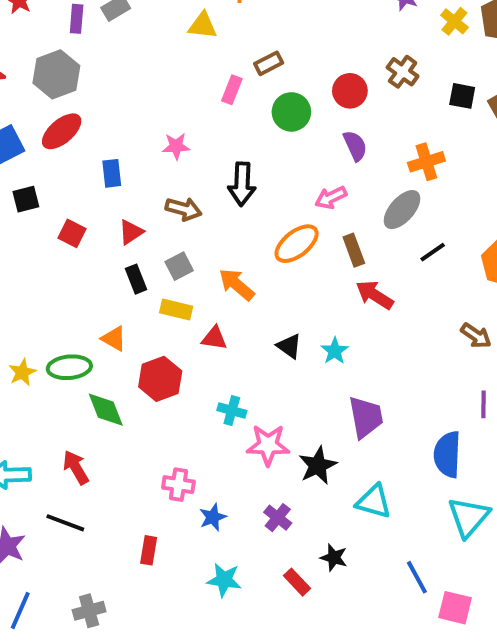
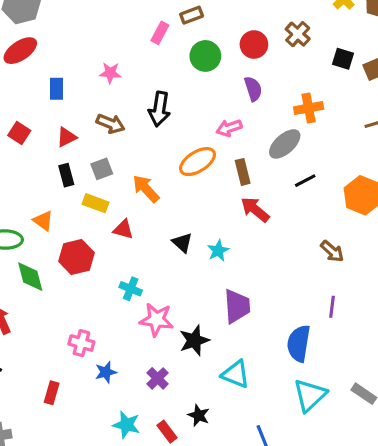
cyan star: (224, 580) -> (126, 425), moved

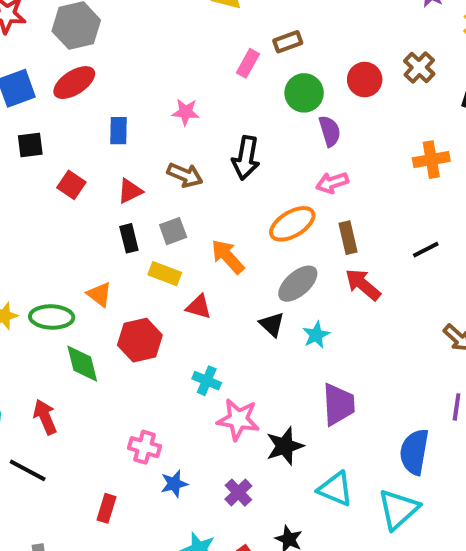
purple semicircle: (253, 89) -> (330, 131), moved
gray ellipse: (285, 144) -> (298, 284), moved
cyan triangle: (310, 395) -> (398, 509), moved

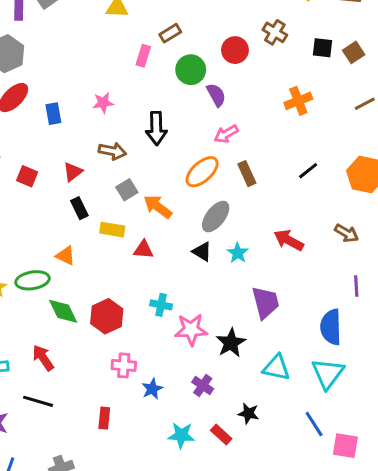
blue rectangle: (119, 131) -> (53, 114), moved
gray square: (173, 231) -> (127, 190), moved
red arrow: (363, 285) -> (289, 240), moved
red hexagon: (140, 340) -> (107, 316), moved

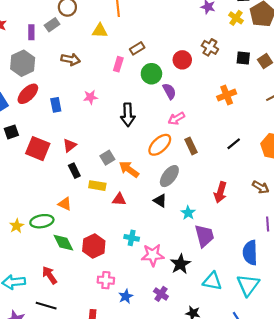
brown arrow: (112, 151) -> (71, 59), moved
red square: (27, 176) -> (38, 149), size x1.6
red arrow: (289, 240) -> (220, 192), turned -102
cyan star: (238, 253) -> (188, 213), moved

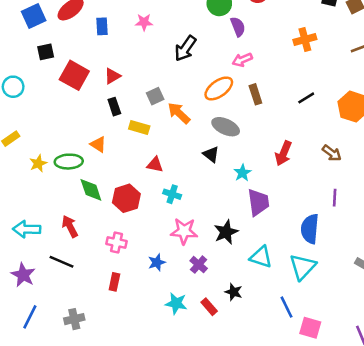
black arrow: (128, 115) -> (185, 48), turned 30
gray ellipse: (169, 176) -> (226, 127), turned 70
red triangle: (119, 199) -> (155, 165), moved
pink star: (153, 255) -> (184, 231), moved
pink cross: (106, 280) -> (117, 243), moved

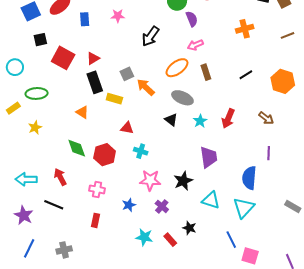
black rectangle: (114, 107) -> (95, 82), size x1.5
green ellipse: (69, 162) -> (37, 93), moved
cyan star: (242, 173) -> (200, 121), moved

